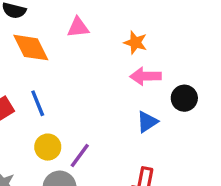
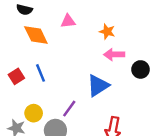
blue triangle: (147, 122) -> (98, 86), moved, size x1.5
yellow circle: (48, 147) -> (34, 113), moved

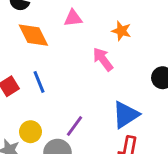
pink arrow: (114, 55) -> (103, 59), moved, turned 54
blue triangle: (98, 86) -> (126, 115), moved

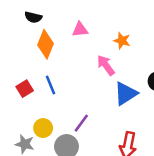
orange diamond: (33, 35) -> (46, 44), turned 48
blue triangle: (126, 115) -> (126, 94), moved

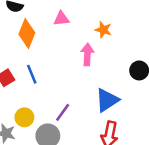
pink arrow: (106, 65) -> (87, 54), turned 40
blue triangle: (126, 94) -> (107, 100), moved

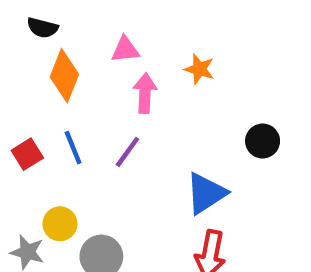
pink arrow: (87, 54) -> (145, 93), moved
purple line: (63, 112) -> (127, 152), moved

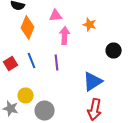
black circle: (263, 141) -> (114, 50), moved
purple line: (127, 152) -> (57, 62), turned -42

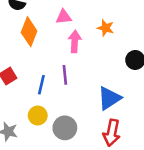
blue line: (32, 60) -> (41, 85), moved, turned 35
yellow circle: (26, 96) -> (38, 116), moved
gray circle: (45, 110) -> (65, 128), moved

